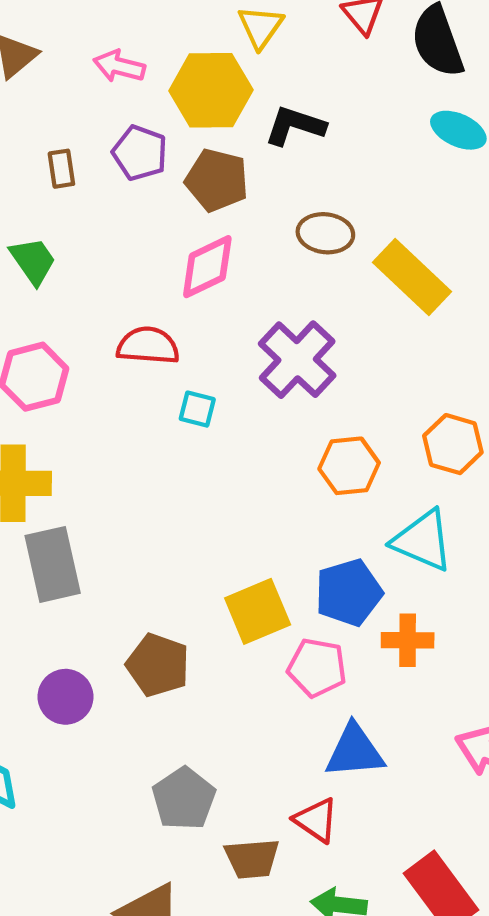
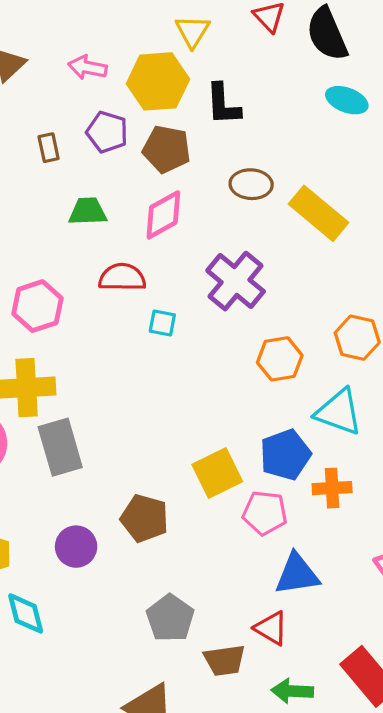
black L-shape: (295, 126) -> (223, 104), turned -108
green trapezoid: (33, 261) -> (88, 211), moved, turned -54

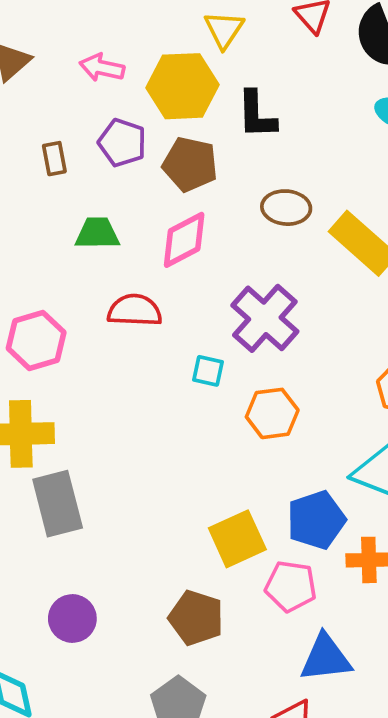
cyan square: (162, 323) -> (208, 371), moved
orange hexagon: (280, 359) -> (272, 413), moved
brown pentagon: (144, 518) -> (196, 618), moved

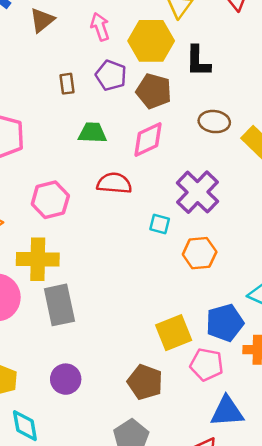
pink arrow: (102, 68) -> (100, 27), turned 56

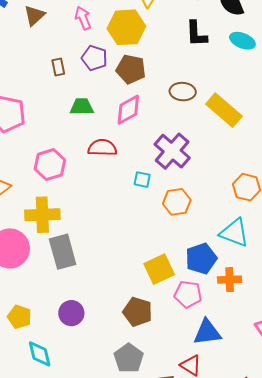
black L-shape: (198, 61) -> (196, 34), moved

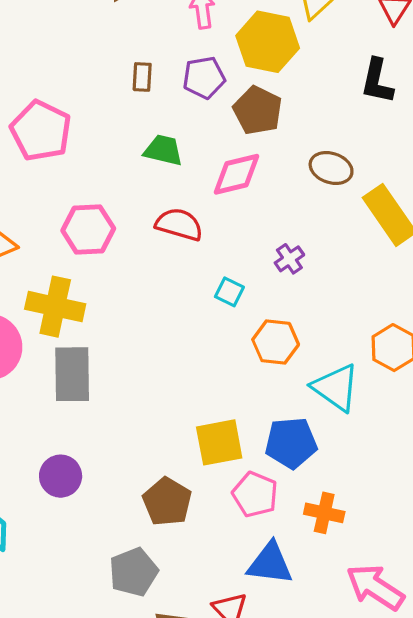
purple pentagon: (94, 58) -> (204, 78), turned 30
purple cross: (172, 151) -> (289, 259), size x0.5
cyan triangle: (234, 233) -> (336, 388), moved
orange cross: (230, 280) -> (324, 513), moved

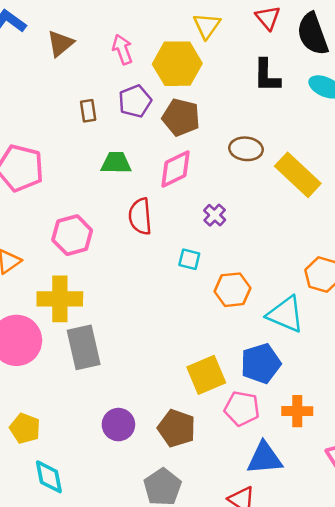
red semicircle: (179, 224) -> (140, 216), turned -99
purple cross: (289, 259) -> (215, 215), moved
purple circle: (61, 476) -> (118, 425), moved

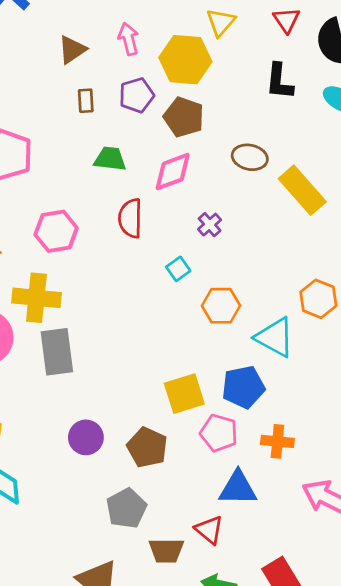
brown triangle: (60, 43) -> (72, 50), moved
cyan square: (189, 259) -> (178, 269), turned 35

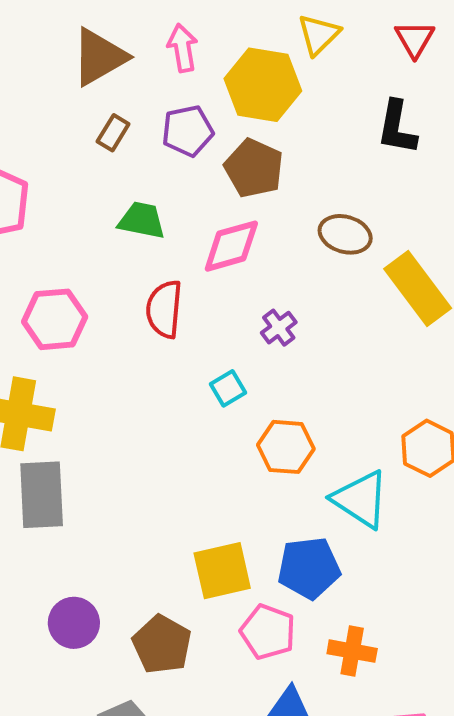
brown triangle: (72, 50) -> (99, 57), size x1.4
brown rectangle: (86, 101) -> (113, 133), turned 30

